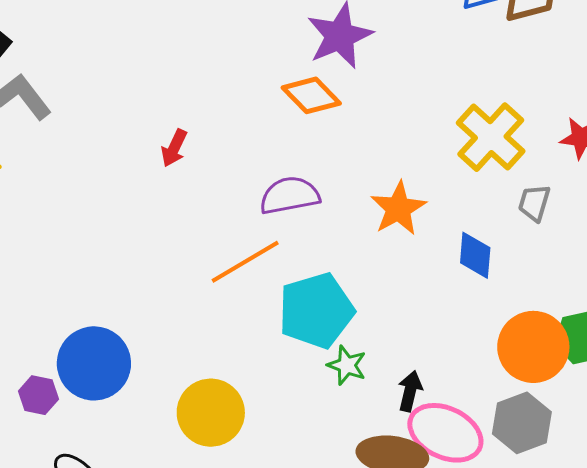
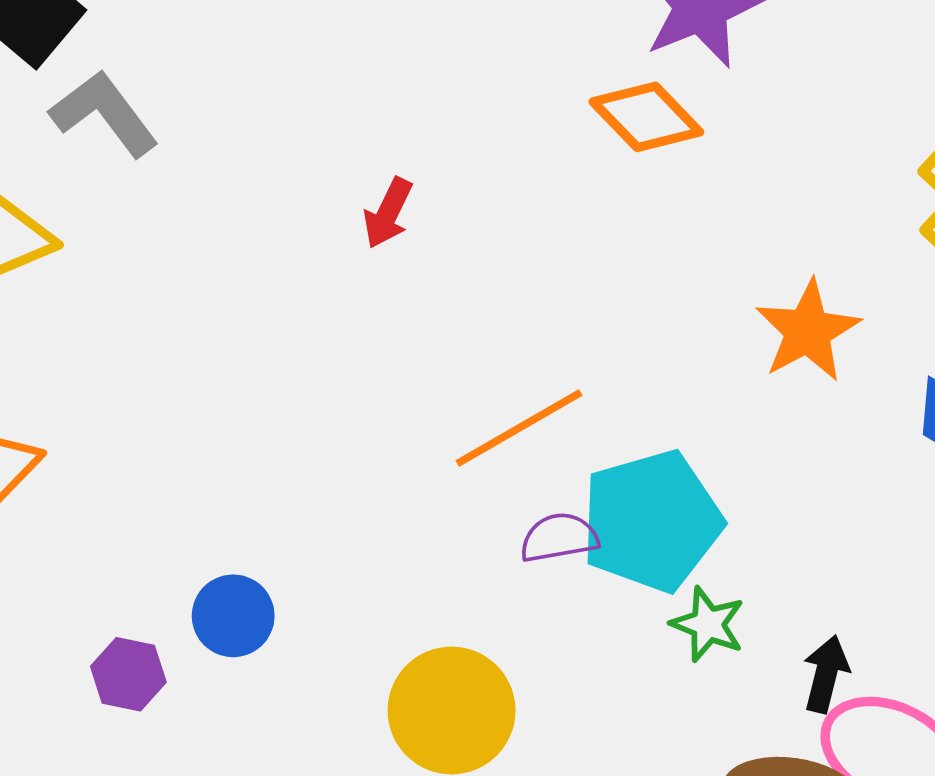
purple semicircle: (290, 195) -> (559, 538), moved, size x0.7
blue circle: (94, 363) -> (233, 616), size x0.6

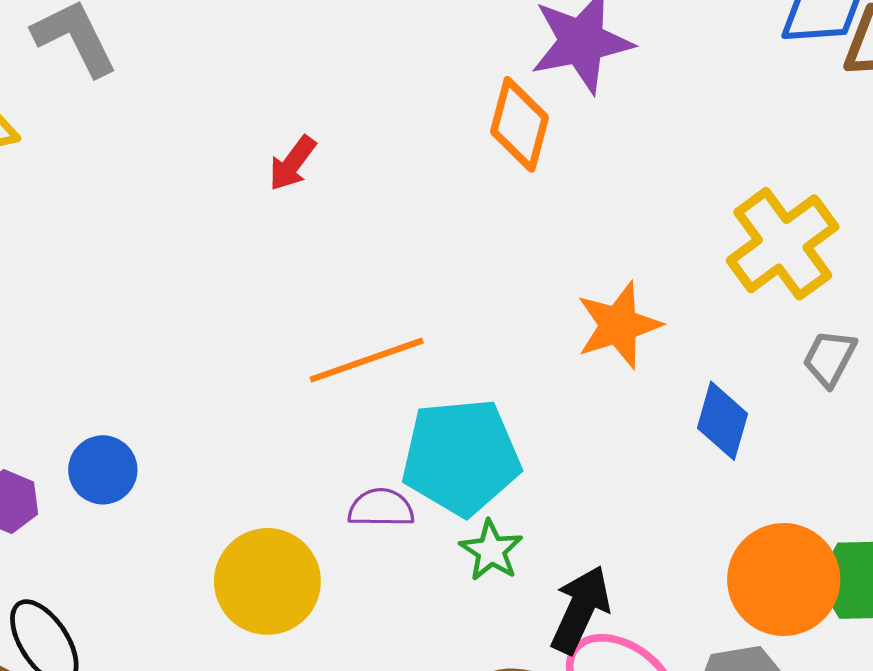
orange diamond: (646, 117) -> (519, 124), turned 48
purple semicircle: (559, 538) -> (381, 508), moved
black arrow: (826, 674) -> (580, 610), size x1.4

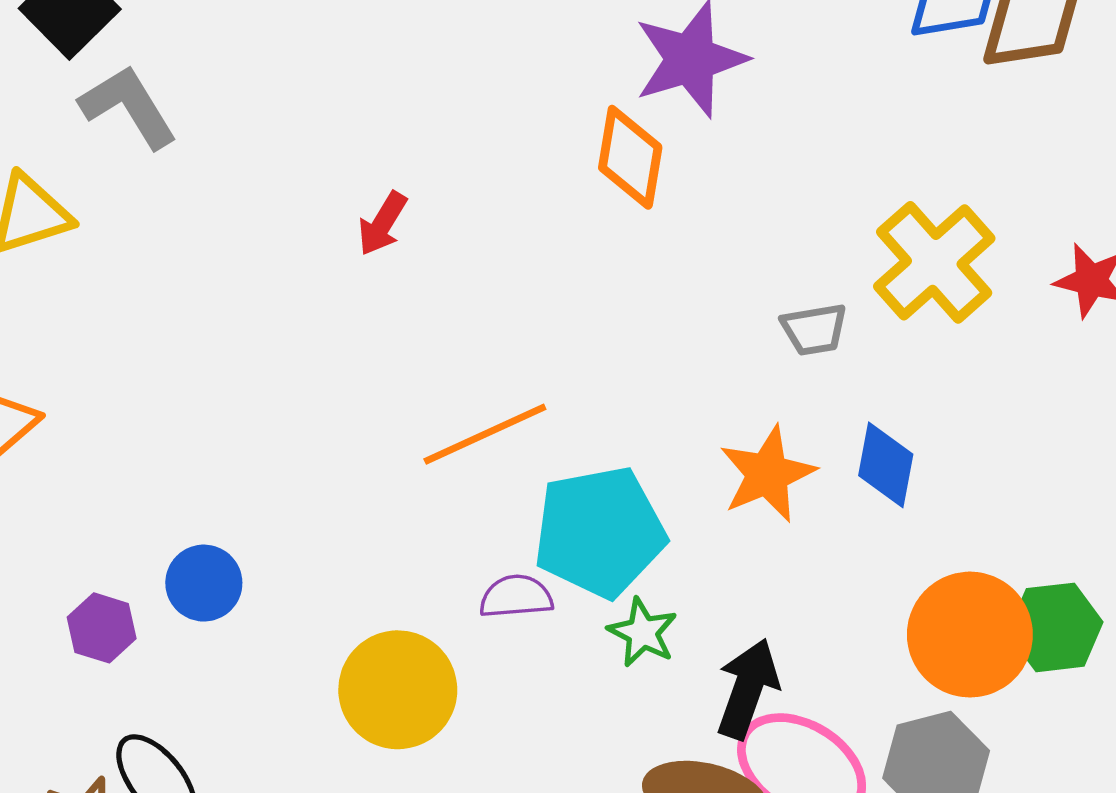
orange star: (619, 325) -> (767, 474), moved
gray trapezoid: (829, 358) -> (814, 329), moved, turned -122

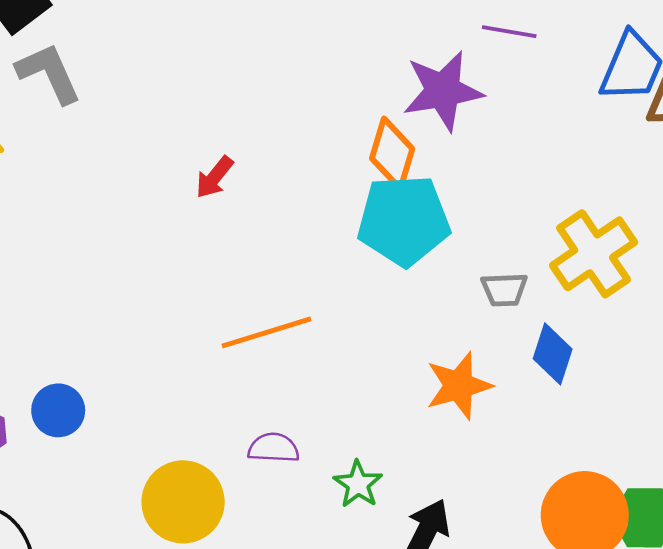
blue diamond: (886, 465) -> (553, 354), moved
cyan pentagon: (600, 532) -> (404, 220), moved

